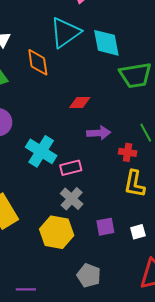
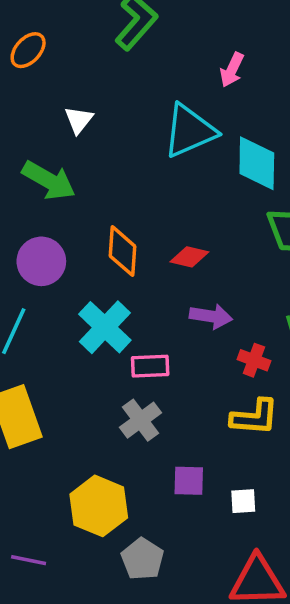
orange diamond: (38, 62) -> (122, 251), moved
yellow L-shape: (134, 184) -> (255, 417), turned -108
yellow hexagon: (57, 232) -> (99, 506), moved

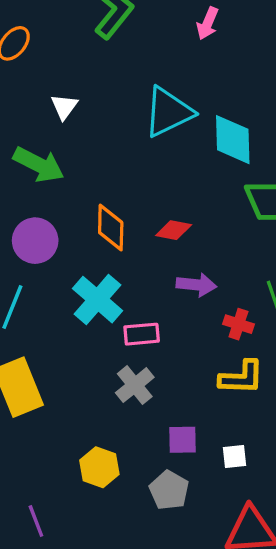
pink arrow: (232, 70) -> (208, 23), moved
yellow hexagon: (99, 506) -> (99, 467), size x0.7
gray pentagon: (142, 559) -> (169, 490), moved
purple line: (29, 560) -> (36, 521), turned 60

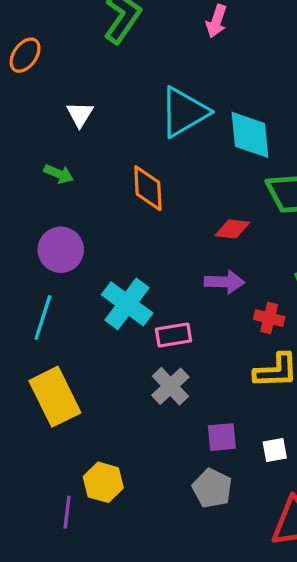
green arrow: (39, 165) -> (59, 174), size x0.6
orange diamond: (111, 228) -> (148, 188), moved
red diamond: (174, 230) -> (232, 229), moved
yellow hexagon: (99, 467) -> (103, 482), moved
purple line: (36, 521) -> (67, 512), moved, turned 32

